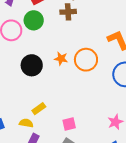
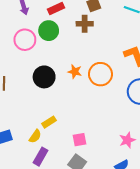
yellow semicircle: (26, 123) -> (35, 136), turned 112

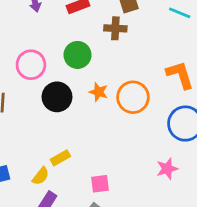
green circle: (49, 31) -> (77, 55), moved
pink circle: (25, 40) -> (31, 65), moved
pink star: (127, 140) -> (167, 169), moved

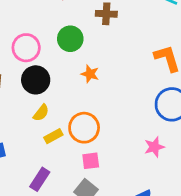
black circle: (57, 97) -> (36, 80), moved
orange circle: (133, 97) -> (84, 128), moved
yellow semicircle: (41, 176) -> (41, 113), moved

